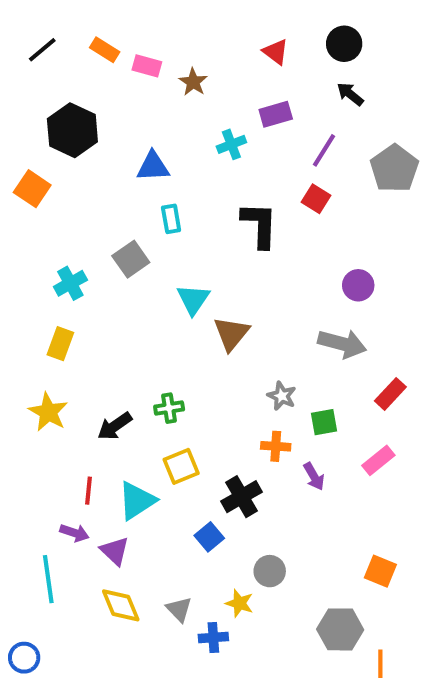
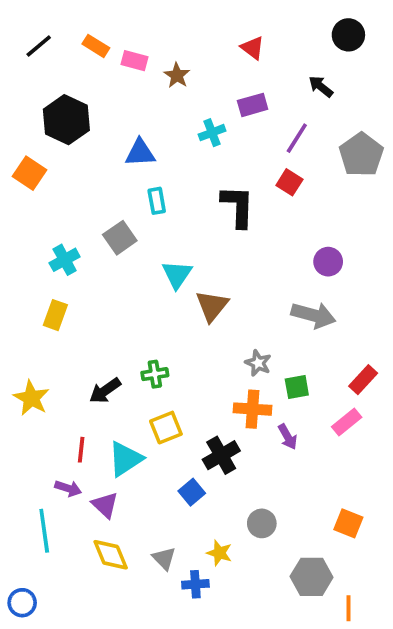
black circle: (344, 44) -> (348, 35), moved
red rectangle: (390, 394) -> (363, 380), moved
yellow star: (48, 412) -> (31, 398), moved
orange cross: (276, 446) -> (253, 409), size x1.4
gray circle: (270, 571) -> (262, 523), moved

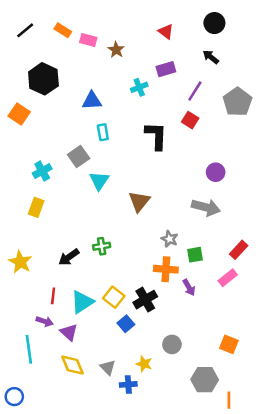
black circle: (348, 35) -> (214, 23), moved
cyan triangle: (177, 275) -> (99, 181), moved
yellow square: (166, 428) -> (114, 297), moved, turned -30

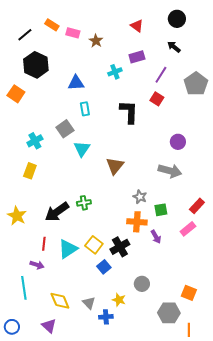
black line: (25, 30) -> (25, 35), moved
black arrow: (69, 257) -> (57, 212), size x1.4
purple triangle: (69, 332) -> (49, 326), moved
orange square: (229, 344) -> (189, 293), moved

